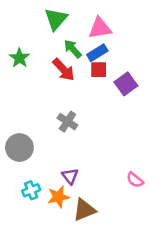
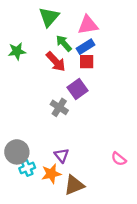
green star: (19, 58) -> (17, 51), turned 30
purple square: (126, 84) -> (78, 89), moved
gray circle: (19, 148) -> (17, 152), moved

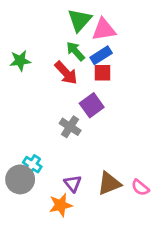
green triangle: (49, 17) -> (80, 20), moved
cyan cross: (27, 168) -> (32, 165), moved, turned -35
brown triangle: (74, 185) -> (109, 183), moved

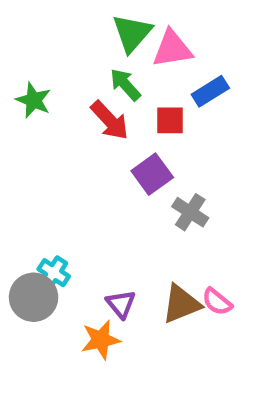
blue rectangle: (101, 55) -> (210, 91), moved
green star: (20, 61) -> (34, 100), turned 30
gray cross: (70, 127) -> (190, 212), moved
pink semicircle: (140, 188) -> (217, 302), moved

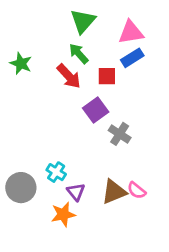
pink triangle: (172, 49) -> (131, 32), moved
cyan cross: (54, 273) -> (56, 172), moved

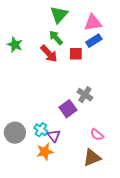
purple square: (96, 110) -> (68, 109), moved
cyan cross: (56, 172) -> (41, 130), moved
brown triangle: (114, 192) -> (92, 158), moved

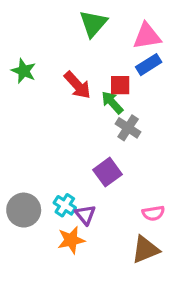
green arrow: (56, 38) -> (112, 103), moved
gray cross: (85, 95) -> (128, 128), moved
pink semicircle: (97, 135) -> (153, 213), turned -48

